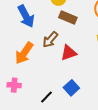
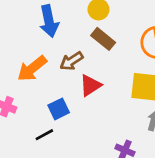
red triangle: (69, 53) -> (90, 85), turned -30
blue square: (71, 88) -> (59, 109), moved

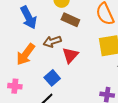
brown arrow: (71, 61) -> (52, 42), turned 30

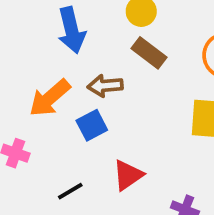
red triangle: (70, 55) -> (128, 175), moved
blue square: (52, 78) -> (92, 125), moved

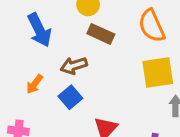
orange arrow: (50, 98) -> (35, 84), size x0.6

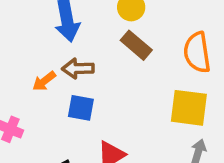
brown arrow: (74, 66) -> (78, 68), moved
blue square: (70, 97) -> (81, 108), turned 35

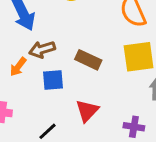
brown rectangle: (136, 45) -> (88, 60), moved

